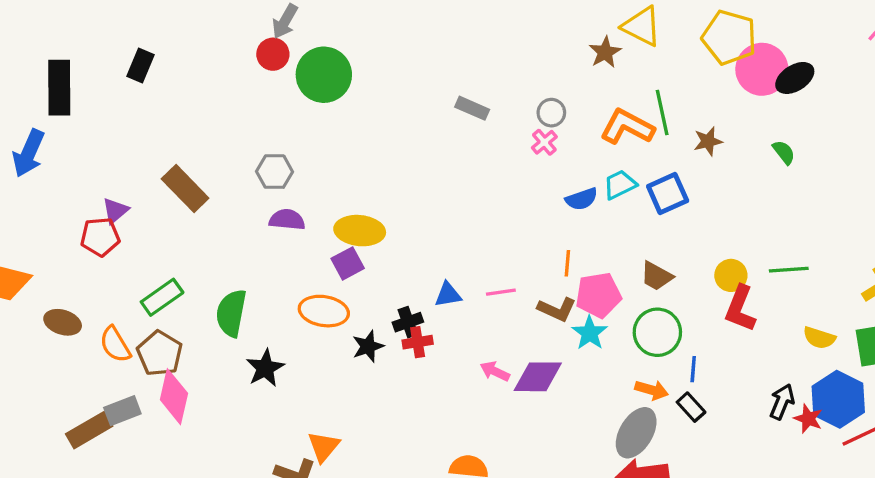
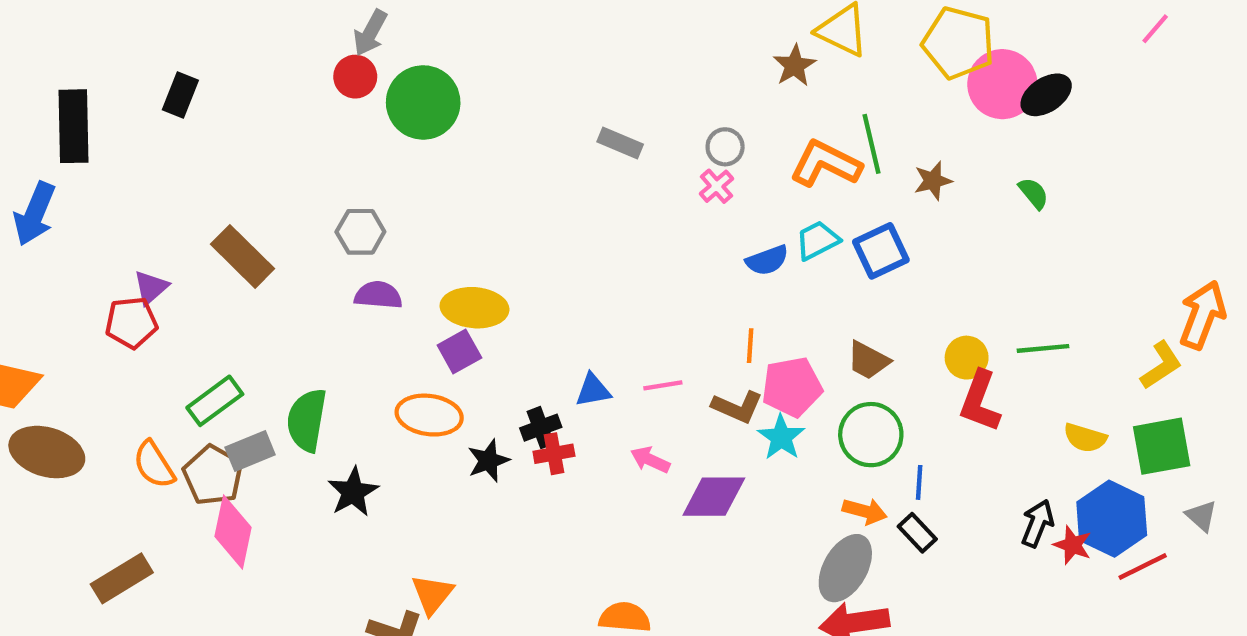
brown ellipse: (63, 322) -> (47, 452), moved, size x1.5
pink arrow: (495, 371) -> (650, 460), moved
gray rectangle: (122, 411) -> (250, 451), moved

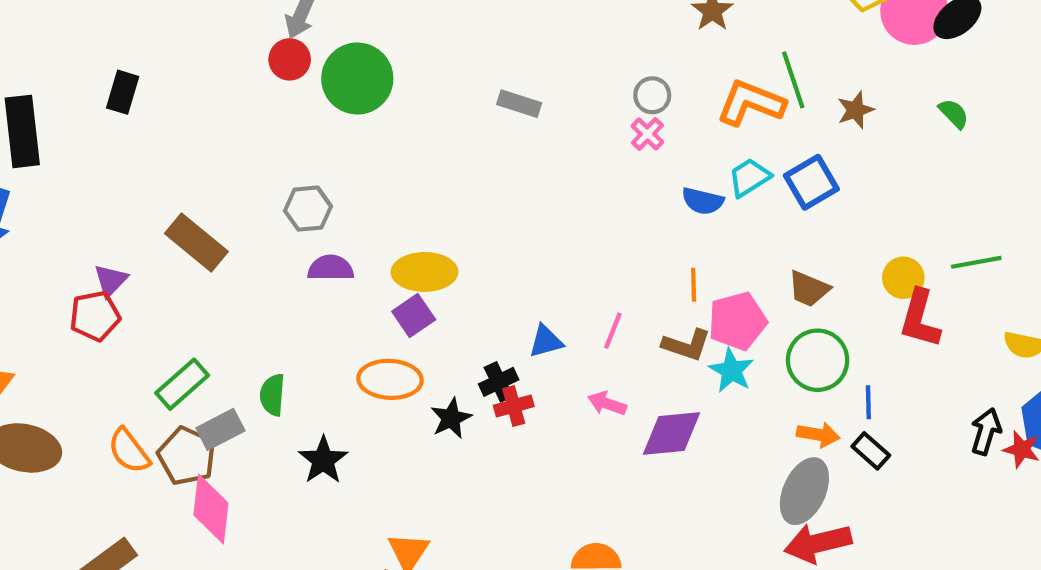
gray rectangle: (620, 143) -> (519, 104), moved
blue semicircle: (767, 260) -> (703, 201), turned 39
pink line: (663, 385) -> (613, 331), turned -54
green semicircle: (307, 420) -> (272, 395), size x0.7

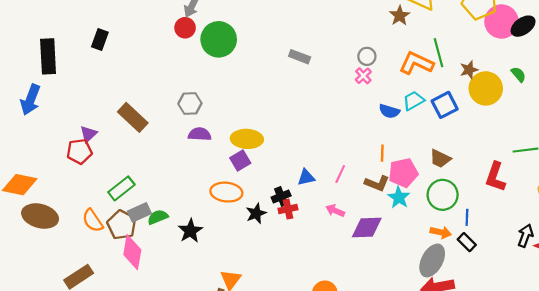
yellow circle: (903, 278) -> (486, 88), moved, size x1.6
green semicircle: (272, 395) -> (158, 217), moved, turned 60

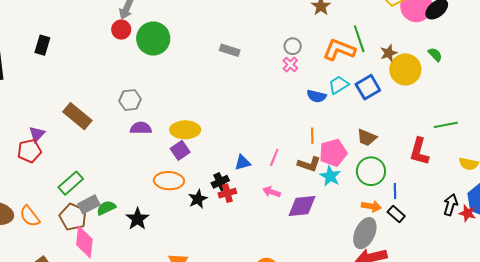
orange semicircle: (93, 221) -> (30, 216), moved

